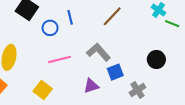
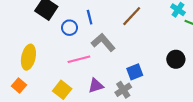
gray L-shape: (98, 52) -> (103, 42), moved
purple triangle: (91, 86) -> (96, 86), moved
gray cross: (137, 90) -> (123, 90), moved

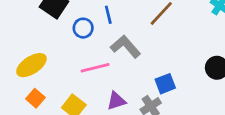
yellow ellipse: (28, 57) -> (31, 65), turned 45
orange square: (19, 86) -> (35, 98), moved

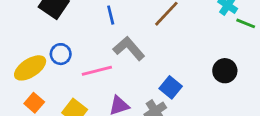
blue circle: (83, 28) -> (61, 54), moved
blue square: (165, 84) -> (171, 87), turned -30

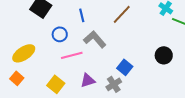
blue circle: (61, 54) -> (60, 34), moved
orange square: (34, 103) -> (17, 78), moved

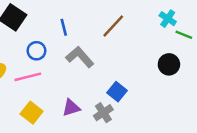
pink line: (72, 55) -> (28, 77), moved
black circle: (164, 55) -> (169, 64), moved

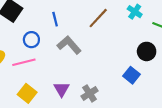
cyan cross: (168, 19) -> (135, 12), moved
blue square: (117, 92) -> (132, 75), moved
purple triangle: (71, 108) -> (62, 89), turned -42

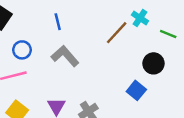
brown line: (98, 18) -> (117, 33), moved
blue line: (55, 19) -> (58, 22), moved

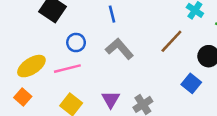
brown line: (117, 33) -> (171, 41), moved

